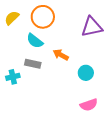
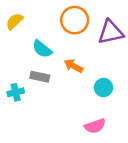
orange circle: (43, 17) -> (75, 20), moved
pink semicircle: (89, 105) -> (95, 126), moved

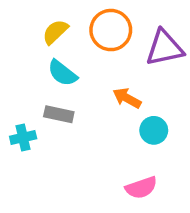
yellow semicircle: (14, 21) -> (55, 32), moved
orange arrow: (73, 66) -> (127, 98), moved

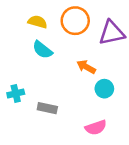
yellow semicircle: (55, 32) -> (38, 22), turned 60
gray rectangle: (59, 114) -> (47, 108), moved

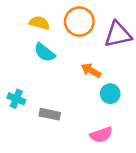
cyan cross: (16, 94) -> (16, 99), turned 35

